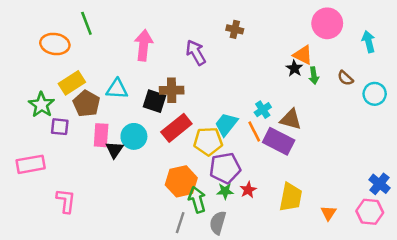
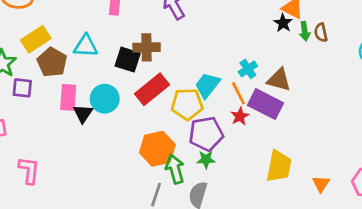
brown semicircle: (345, 78) -> (321, 32), moved, turned 35
red star: (248, 190) -> (240, 116), moved

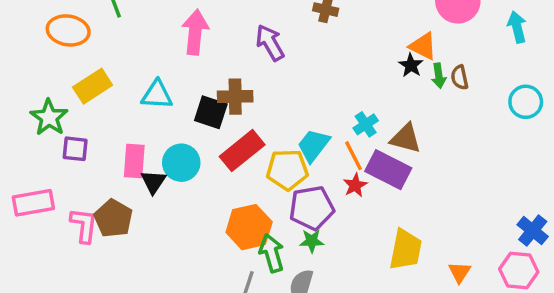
brown pentagon: (52, 62) -> (113, 218), moved
pink L-shape: (29, 170) -> (84, 225), moved

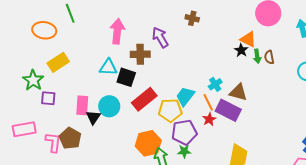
cyan triangle: (157, 95) -> (108, 67), moved
brown cross: (235, 97) -> (140, 54), moved

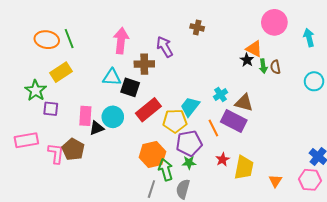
green line: (70, 13) -> (69, 39), moved
orange line: (208, 102) -> (213, 128), moved
black triangle: (93, 117) -> (97, 128), turned 35
red star: (209, 119) -> (223, 160), moved

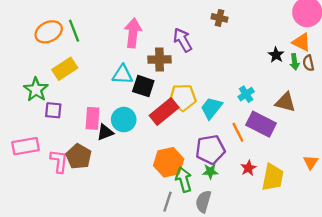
orange ellipse: (47, 40) -> (49, 32), turned -35
orange triangle: (254, 49) -> (301, 42), moved
brown triangle: (244, 103) -> (285, 102), moved
yellow pentagon: (175, 121) -> (183, 98), moved
orange triangle: (275, 181) -> (311, 162), moved

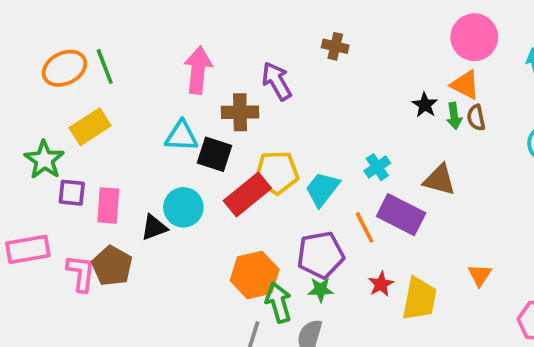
pink rectangle: (93, 118) -> (108, 205), moved

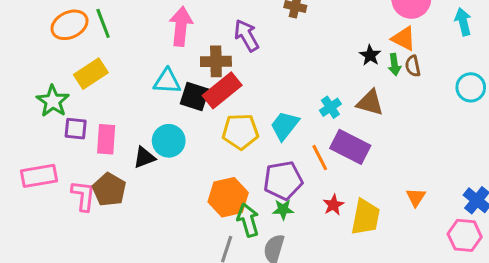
yellow pentagon: (277, 173) -> (240, 132), moved
brown triangle: (439, 180) -> (370, 103), moved
red rectangle: (247, 195) -> (222, 90), moved

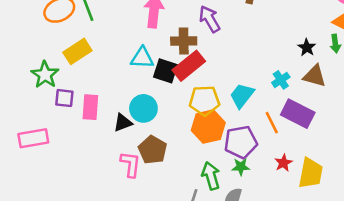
black star: (370, 55) -> (307, 48), moved
brown pentagon: (109, 190) -> (153, 150), moved
pink L-shape: (83, 196) -> (131, 164), moved
orange hexagon: (228, 197) -> (208, 127), moved

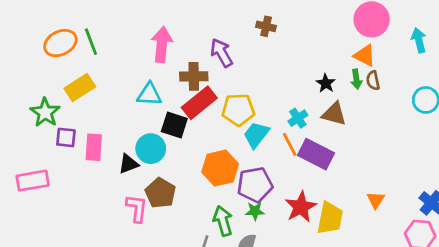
black square: (166, 71) -> (174, 125), moved
yellow pentagon: (204, 101) -> (238, 110), moved
orange line: (272, 123) -> (290, 144), moved
red star: (283, 163) -> (301, 207), size x1.6

